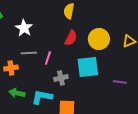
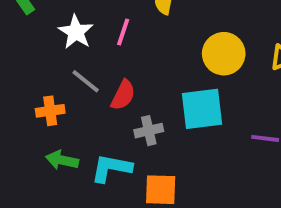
red semicircle: (71, 38) -> (123, 95), moved
gray line: (29, 53) -> (86, 81), turned 42
pink line: (48, 58) -> (123, 32), moved

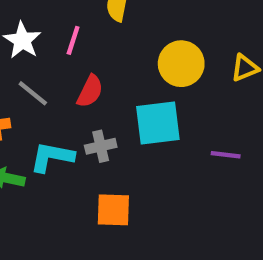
red semicircle: (123, 95) -> (90, 91), moved
cyan L-shape: (111, 168) -> (52, 157), moved

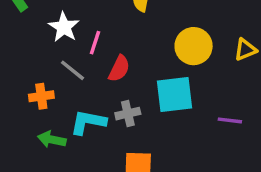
pink line: (73, 40) -> (95, 43), moved

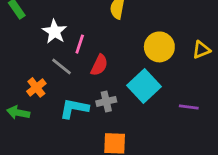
cyan square: (175, 95) -> (144, 86), turned -36
orange cross: (41, 96) -> (36, 87), turned -30
green arrow: (52, 139) -> (18, 113), moved

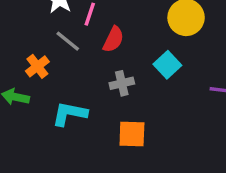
cyan square: (144, 86) -> (167, 65), size x0.7
cyan L-shape: (74, 108) -> (69, 114), moved

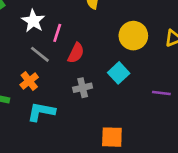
orange cross: (37, 66) -> (29, 81), moved
orange square: (132, 134) -> (112, 137), moved

